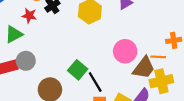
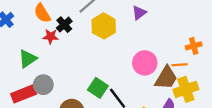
red star: (29, 16) -> (51, 37), moved

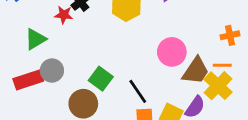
orange line: (180, 65) -> (222, 65), moved
green square: (98, 88) -> (101, 79), moved
yellow cross: (186, 89) -> (218, 86), turned -30

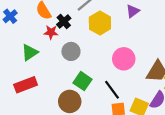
pink circle: (172, 52) -> (124, 59), moved
gray circle: (52, 71) -> (71, 51), moved

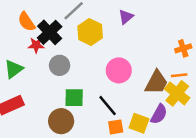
black cross: (64, 21) -> (50, 32), size x1.5
green square: (82, 81) -> (74, 98), turned -30

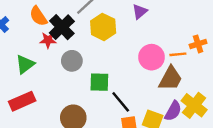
pink circle: (119, 70) -> (151, 57), moved
orange line: (179, 75) -> (178, 54), moved
yellow cross: (177, 93) -> (194, 105), moved
green square: (74, 98) -> (99, 82), moved

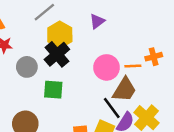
black cross: (62, 27) -> (57, 54), moved
black line: (121, 102) -> (112, 108), moved

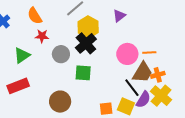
orange cross: (154, 57) -> (158, 75), moved

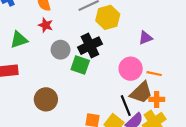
purple triangle: (119, 16) -> (145, 38), moved
yellow hexagon: (88, 27) -> (108, 17), moved
green square: (83, 73) -> (80, 65), moved

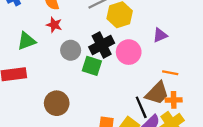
pink circle: (131, 69) -> (129, 52), moved

